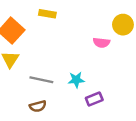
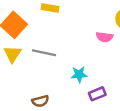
gray line: (41, 80) -> (44, 53), moved

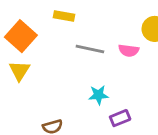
gray line: (44, 53) -> (90, 49), moved

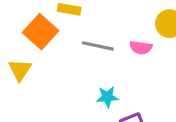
orange square: (21, 36) -> (41, 32), moved

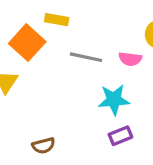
cyan star: (107, 97) -> (114, 100), moved, size x1.4

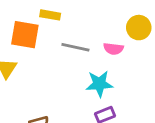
orange square: (27, 43) -> (25, 35), turned -32

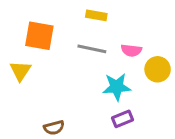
yellow rectangle: (50, 15) -> (96, 15), moved
yellow circle: (139, 28) -> (158, 69), moved

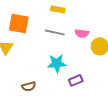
cyan star: (117, 87) -> (57, 63), moved

